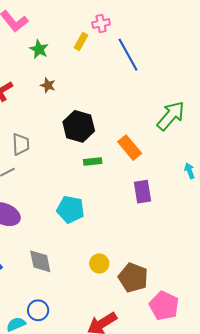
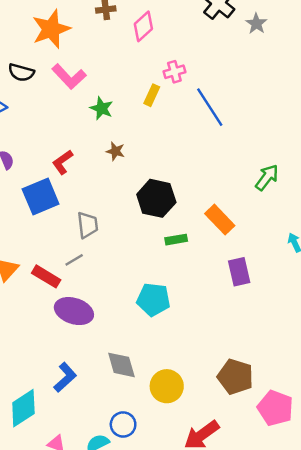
green arrow: (171, 116) -> (267, 177), size x0.7
yellow circle: (99, 263) -> (167, 386), moved, size x1.4

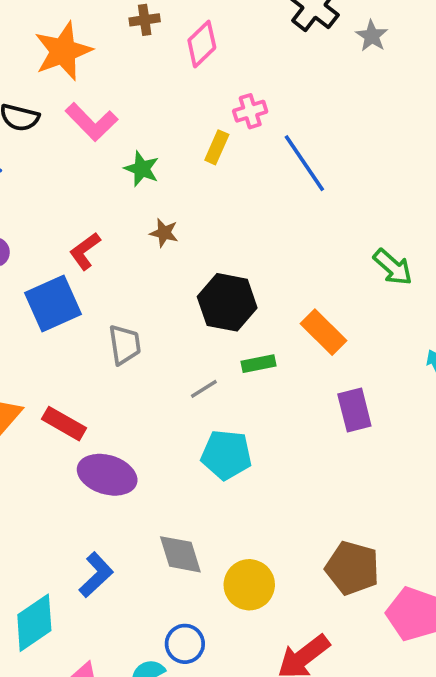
green arrow: (267, 177) -> (393, 267), turned 96
gray line: (74, 260) -> (204, 389), moved

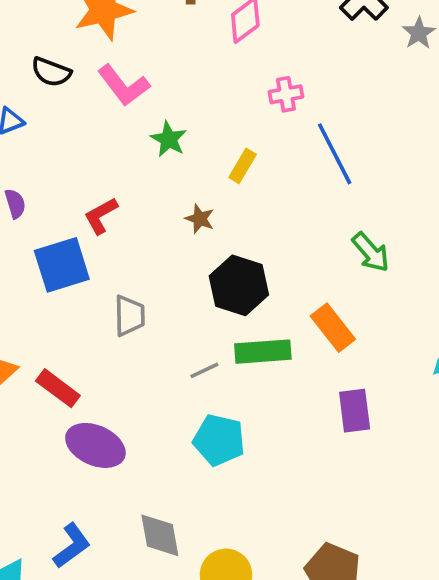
yellow rectangle: (217, 147) -> (243, 166), moved
brown star: (164, 233) -> (200, 219), moved
green arrow: (393, 267) -> (371, 252), moved
green rectangle: (258, 364) -> (263, 352), size x1.6

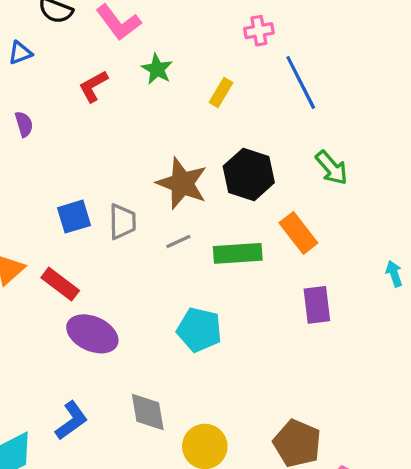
red L-shape: (101, 216) -> (93, 86), moved
brown star: (200, 219) -> (182, 183), moved, size x2.0
blue square: (62, 265) -> (74, 217), moved, size x0.7
black hexagon: (239, 285) -> (249, 174), moved
gray line: (204, 370) -> (178, 241), moved

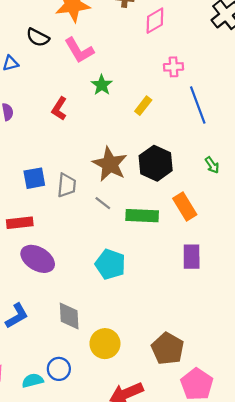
red L-shape: (93, 86) -> (59, 109), moved, turned -35
green arrow: (332, 168) -> (212, 165), size x0.7
gray line: (178, 241) -> (103, 203), turned 56
red rectangle: (60, 284) -> (20, 223), turned -50

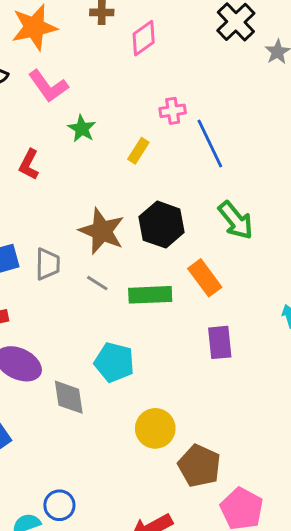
pink cross: (174, 67) -> (173, 111), moved
green arrow: (212, 165) -> (236, 220), size x1.8
gray diamond: (69, 316) -> (69, 397), moved
yellow circle: (105, 344) -> (155, 428), moved

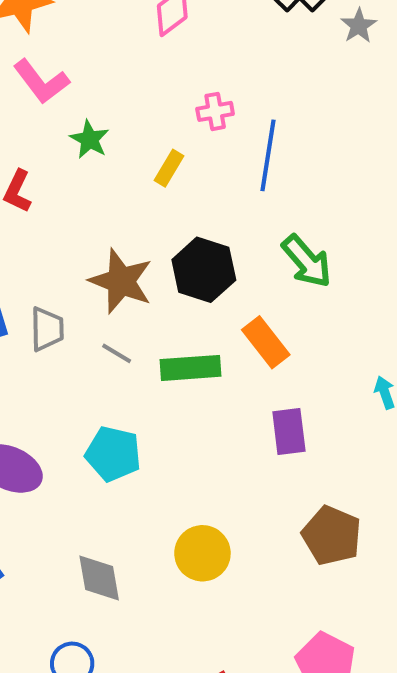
blue line: (210, 143) -> (268, 155), turned 36
cyan pentagon: (114, 362) -> (113, 454), moved
gray diamond: (69, 397) -> (99, 578), moved
brown pentagon: (199, 466) -> (332, 535), moved

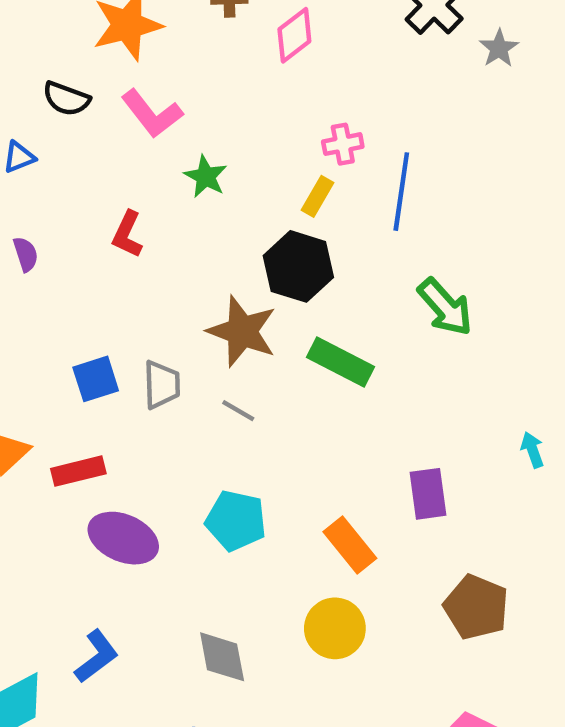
yellow rectangle: (169, 168) -> (318, 196), moved
black hexagon: (204, 270) -> (298, 266), moved
orange rectangle: (266, 342) -> (350, 545), moved
green rectangle: (191, 368) -> (340, 362), moved, turned 32

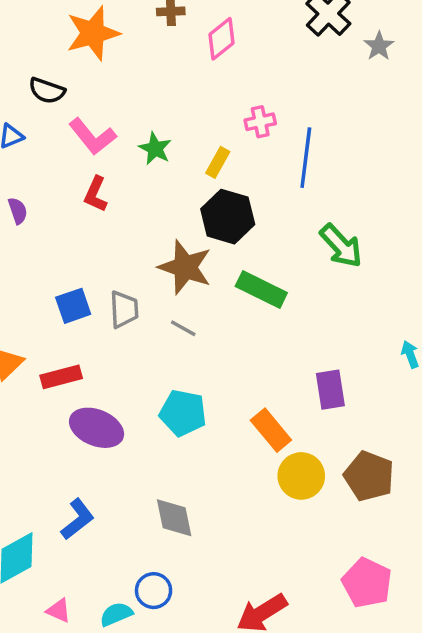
pink L-shape: (152, 114) -> (92, 136), moved
yellow rectangle: (318, 196) -> (218, 162), moved
yellow circle: (335, 628) -> (301, 476), moved

